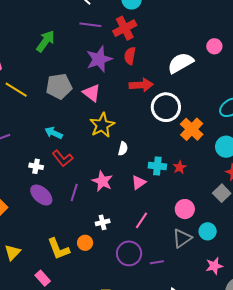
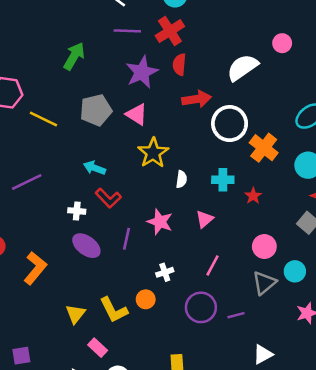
cyan cross: (157, 166) -> (223, 180), moved
yellow triangle: (13, 252) -> (76, 314), moved

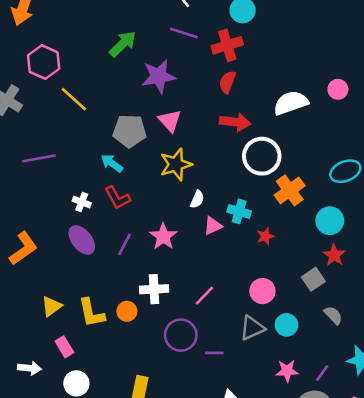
purple star: (142, 72) -> (159, 76), moved
gray pentagon: (96, 110) -> (130, 131), moved
pink triangle: (205, 219) -> (213, 226), moved
white cross: (165, 272) -> (154, 289), size x1.5

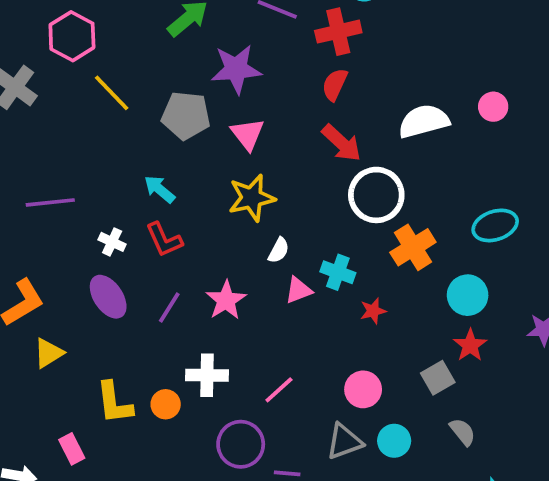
red arrow: (235, 122) -> (342, 143), turned 32
gray pentagon: (130, 131) -> (186, 116), moved
purple line: (39, 158) -> (50, 202), moved
yellow triangle: (52, 306) -> (49, 353), moved

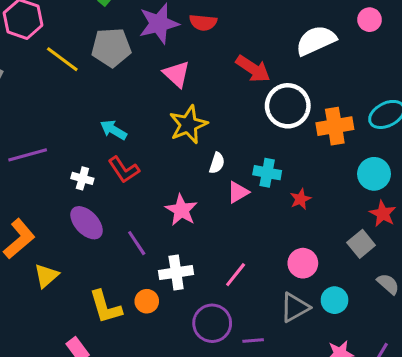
red semicircle: (335, 84) -> (203, 22), moved, turned -100
gray pentagon: (186, 116) -> (111, 47), moved
orange cross: (413, 247) -> (335, 126), moved, turned 32
purple line: (169, 307) -> (137, 243), moved, turned -56

